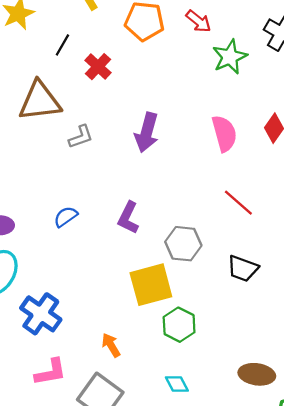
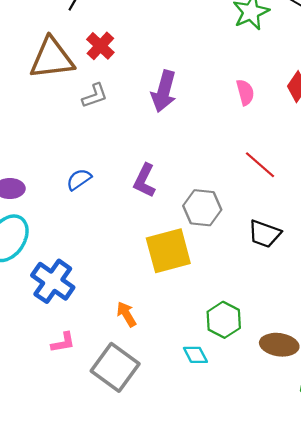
red cross: (98, 67) -> (100, 46), moved
pink semicircle: (224, 134) -> (245, 92), size x0.7
green hexagon: (179, 325) -> (224, 320), moved
pink L-shape: (51, 372) -> (63, 342), size x0.7

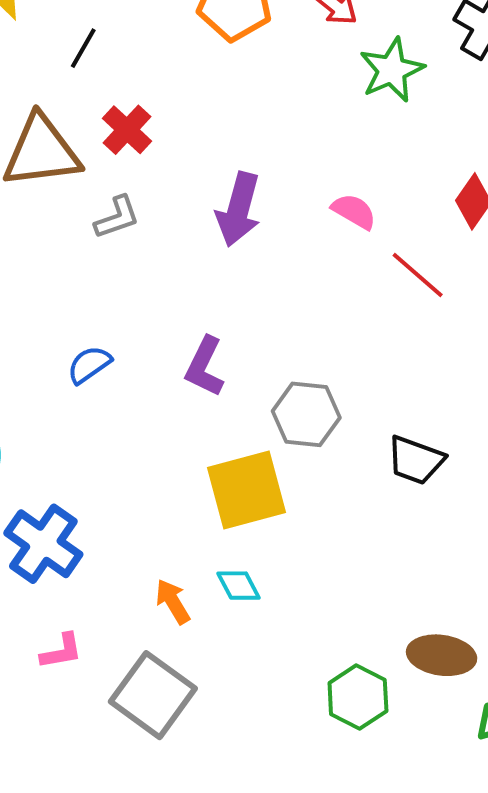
pink semicircle: (245, 92) -> (354, 211), moved, turned -45
red line: (260, 165) -> (418, 275), moved
green hexagon: (224, 320) -> (358, 697), moved
cyan diamond: (195, 355) -> (238, 586), moved

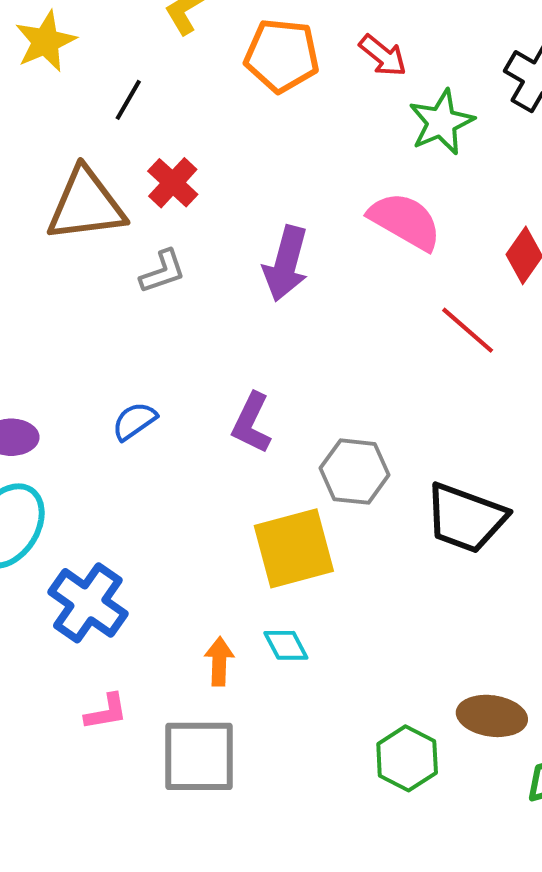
pink semicircle: (354, 211) -> (405, 221), moved, size x1.6
black trapezoid: (416, 460) -> (466, 518), size x1.4
orange arrow: (173, 601) -> (219, 661), turned 33
gray square: (153, 695) -> (199, 756), turned -36

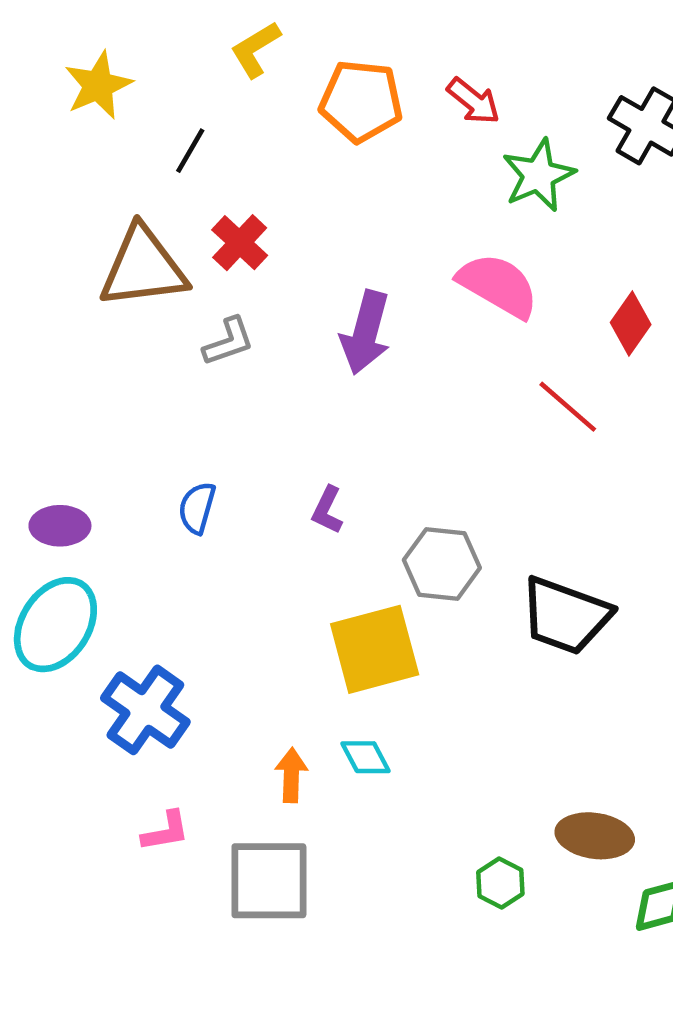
blue semicircle: (134, 421) -> (197, 508), turned -39
purple L-shape: (252, 423) -> (327, 510), size x0.7
green hexagon: (407, 758) -> (500, 883), size x0.7

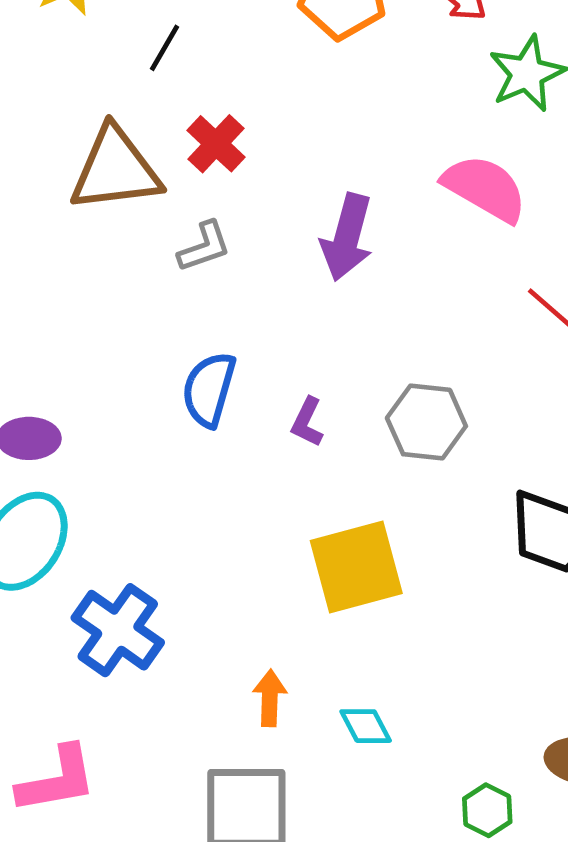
blue semicircle: (197, 508) -> (209, 389), moved, size x1.4
gray hexagon: (442, 564) -> (426, 422), moved
cyan diamond: (366, 757) -> (366, 726), moved
pink L-shape: (166, 831) -> (57, 780), moved, size x1.6

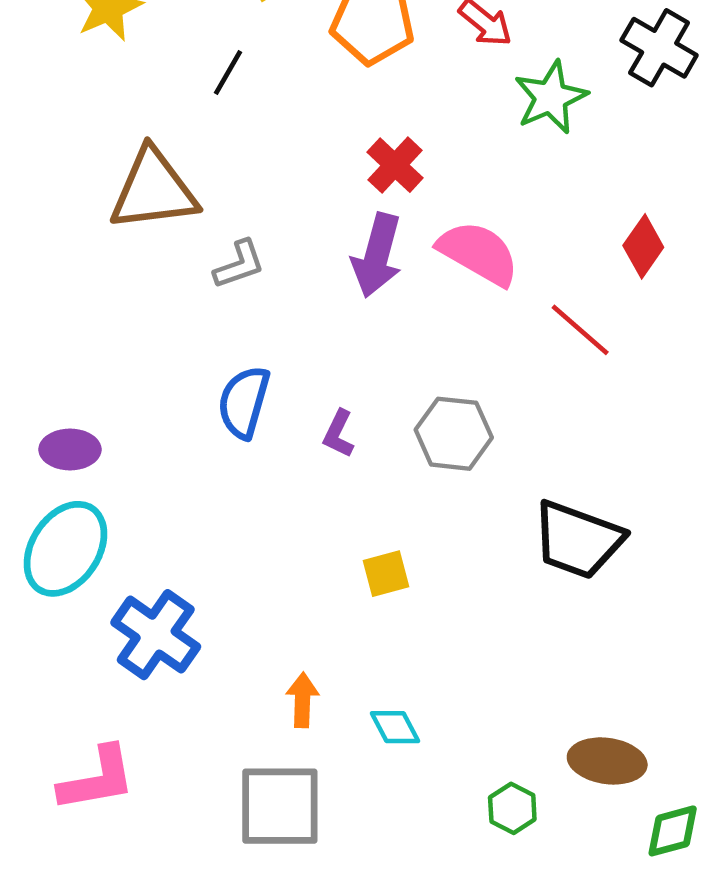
black line: (165, 48) -> (228, 73), moved
red cross: (216, 144) -> (395, 165), moved
pink semicircle: (485, 188) -> (479, 253), moved
yellow square: (356, 567) -> (386, 574), size x0.5

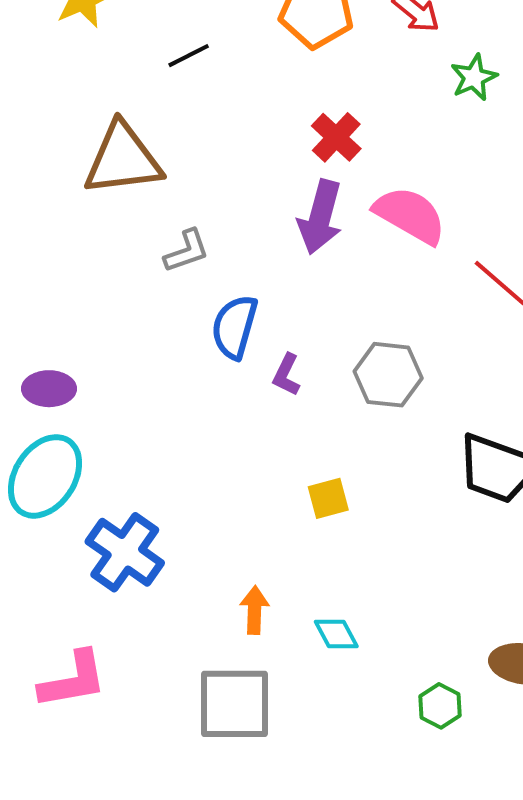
black line: (228, 73) -> (189, 56), turned 33
green star: (551, 97) -> (474, 77), size x0.7
gray L-shape: (239, 264) -> (187, 251), moved
blue semicircle: (244, 402) -> (235, 327), moved

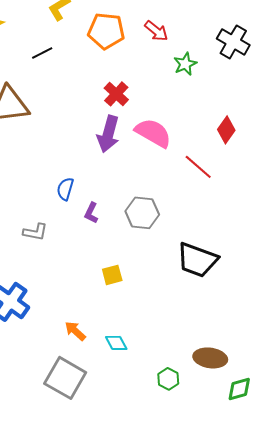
gray L-shape: (187, 251) -> (35, 232), moved, turned 30
blue semicircle: (235, 327) -> (65, 189), size x0.7
orange arrow: (254, 610) -> (75, 331), turned -50
gray square: (235, 704) -> (65, 378), turned 30

